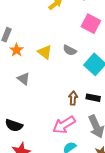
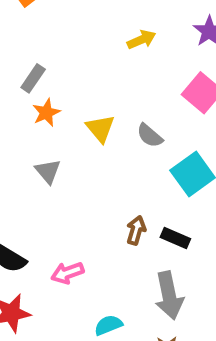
pink arrow: (64, 125) -> (67, 273), moved, size x0.7

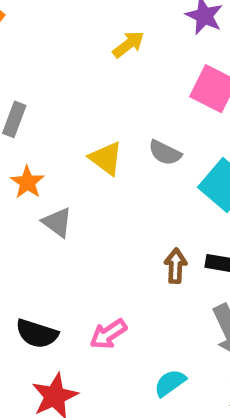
orange star: (46, 113) -> (27, 182), moved

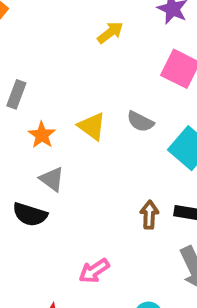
orange star: (27, 182) -> (42, 135), moved
black semicircle: (37, 334) -> (30, 214), moved

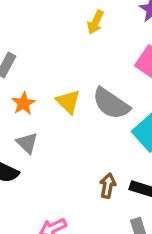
yellow arrow: (110, 32) -> (95, 22), turned 145
gray semicircle: (140, 122) -> (111, 104), size x1.6

